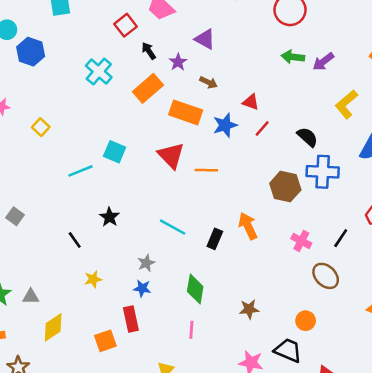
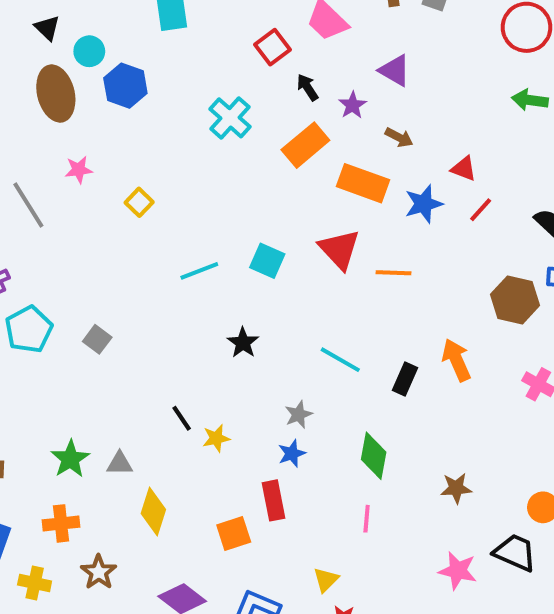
cyan square: (115, 152) -> (267, 261), moved
black line: (75, 240) -> (182, 418), moved
blue star: (142, 288) -> (292, 453), turned -30
yellow diamond: (53, 327) -> (153, 512), turned -40

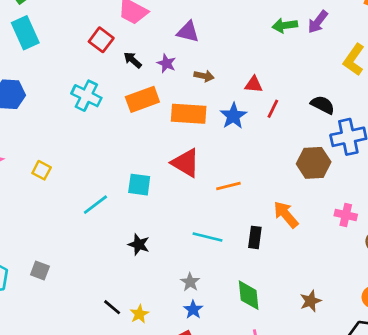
orange rectangle: (305, 145) -> (142, 99), turned 36
orange line: (393, 273) -> (228, 186), moved

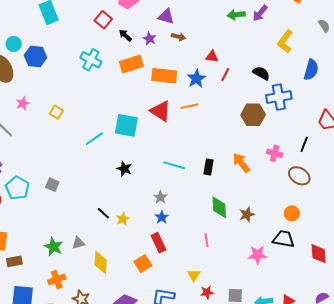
brown arrow: (204, 76) -> (179, 37), moved
cyan square: (139, 185) -> (126, 125), size x1.4
orange line: (228, 186) -> (189, 106), moved
orange arrow: (286, 215) -> (241, 163), moved
green diamond: (249, 295) -> (219, 207), moved

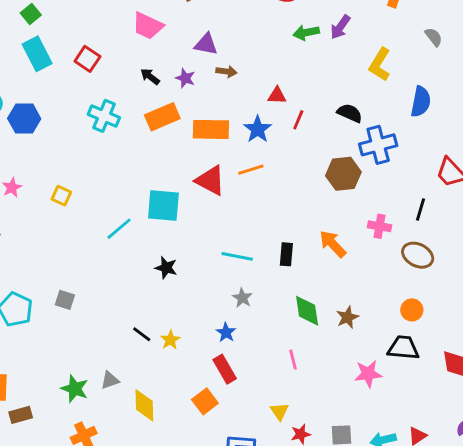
red square: (103, 20) -> (87, 59), moved
gray star: (160, 197) -> (242, 298), moved

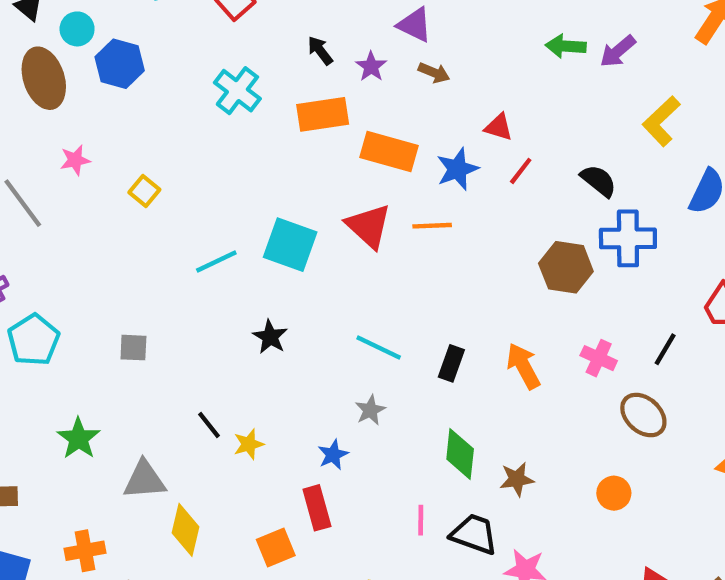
gray square: (65, 300) -> (133, 348), moved, turned -30
black trapezoid: (403, 348) -> (474, 534), moved
gray triangle: (110, 380) -> (144, 480), size x1.5
green star: (75, 389) -> (79, 438), moved

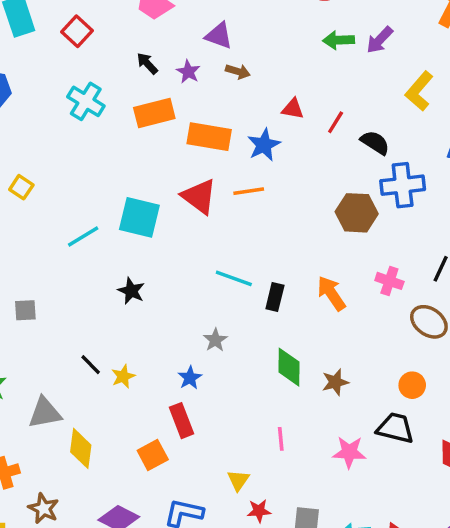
red line: (521, 171) -> (336, 122), moved
cyan line: (379, 347) -> (234, 278), moved
pink line: (421, 520) -> (281, 439), moved
black trapezoid: (474, 534) -> (395, 428), moved

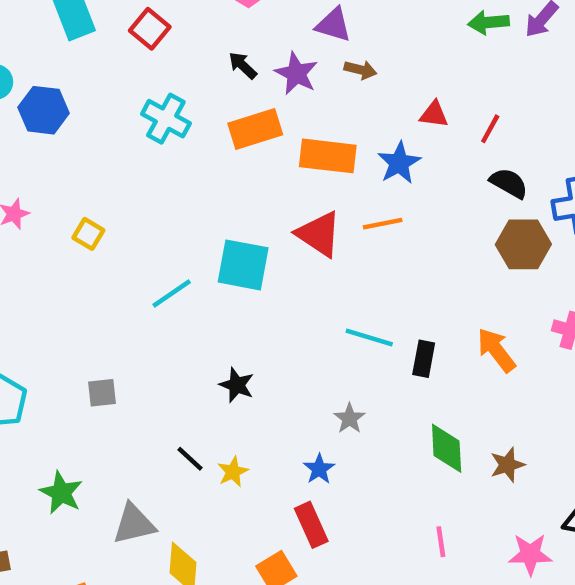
purple star: (188, 72) -> (296, 73), size x1.4
black semicircle: (375, 143) -> (509, 183), moved
black star: (131, 291) -> (237, 385), moved

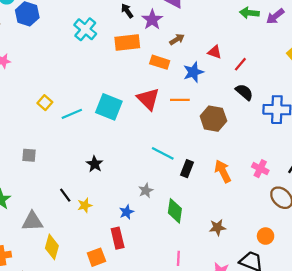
brown arrow: (360, 70) -> (177, 39), moved, turned -56
orange rectangle: (328, 156) -> (160, 62), size x0.7
yellow square: (88, 234) -> (45, 103), moved
brown hexagon: (523, 244) -> (213, 119), moved
green diamond: (447, 448) -> (175, 211), moved

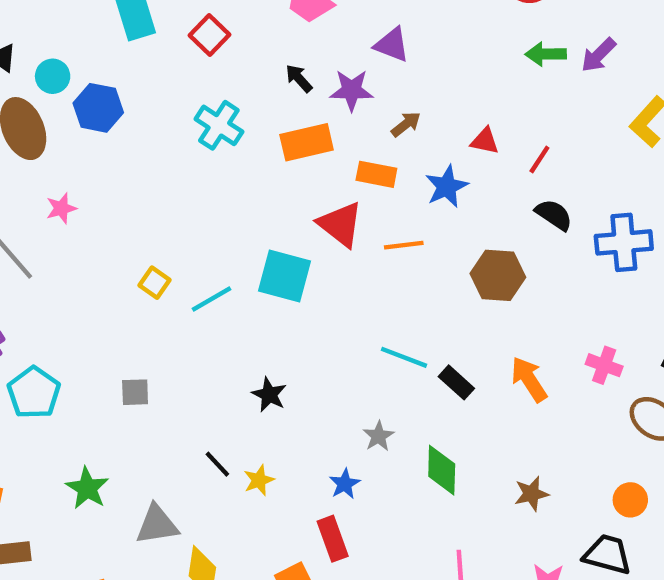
purple star: (152, 20) -> (352, 90), turned -30
red triangle: (148, 99) -> (340, 224), moved
orange line: (180, 100) -> (404, 245), moved
black rectangle: (187, 169) -> (456, 382), turned -63

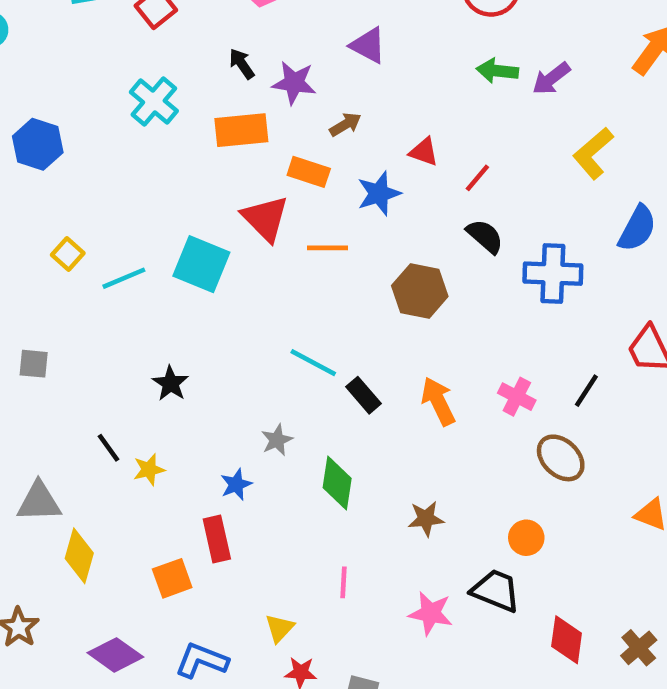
purple triangle: (392, 45) -> (368, 45), moved
blue hexagon: (98, 108) -> (38, 144), moved

